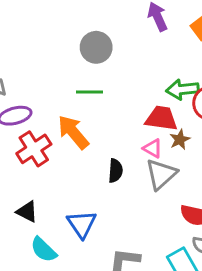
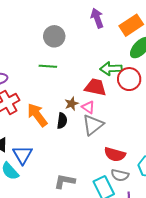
orange arrow: (73, 132) -> (37, 115), moved
brown star: (180, 140) -> (72, 104), moved
blue triangle: (82, 224) -> (23, 155), moved

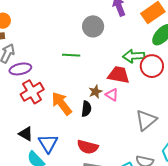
gray circle: (54, 36) -> (93, 26), moved
gray triangle: (93, 125) -> (146, 120), moved
red semicircle: (115, 154) -> (88, 147), moved

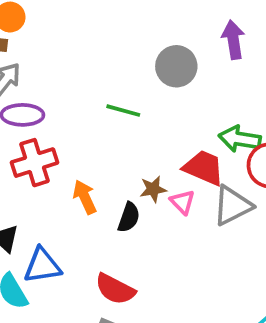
orange arrow: (62, 104) -> (85, 197), size x0.7
gray triangle: (146, 120) -> (232, 206), moved
blue triangle: (48, 143) -> (42, 266), turned 40

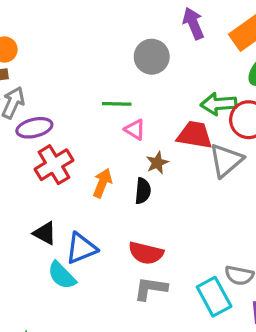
orange arrow: (85, 197) -> (102, 183), turned 60
pink triangle: (183, 202) -> (135, 130), moved

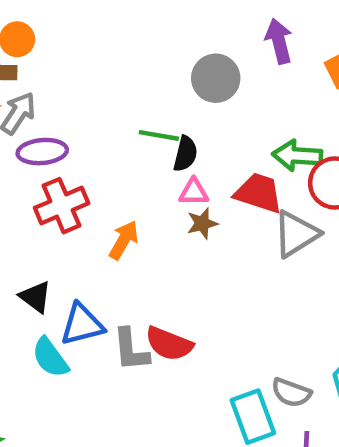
pink triangle: (135, 130) -> (194, 192), moved, turned -40
black semicircle: (143, 191) -> (185, 154), moved
gray L-shape: (151, 289) -> (131, 350), moved, turned -112

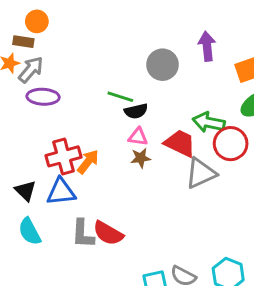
black semicircle: (185, 154) -> (136, 111), turned 55
red cross: (62, 206) -> (64, 156), moved
blue triangle: (82, 324) -> (61, 192), moved

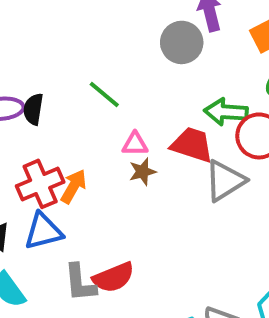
gray circle: (163, 65) -> (182, 42), moved
green line: (120, 97) -> (104, 94), turned 30
black semicircle: (136, 111) -> (33, 109), moved, turned 120
red semicircle: (108, 233) -> (114, 277), turned -44

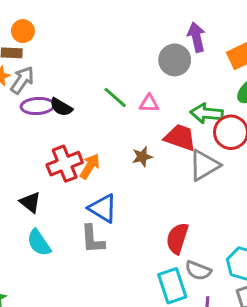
black semicircle: (33, 109) -> (61, 107), turned -70
pink triangle: (135, 144) -> (149, 103), moved
blue triangle: (43, 231) -> (103, 208), moved, turned 44
red semicircle: (114, 277) -> (177, 238), moved, turned 128

